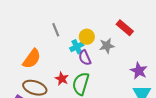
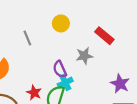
yellow circle: (87, 37) -> (61, 23), moved
cyan cross: (77, 47) -> (65, 83), moved

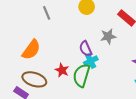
gray line: (27, 38) -> (47, 13), moved

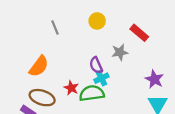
green semicircle: (81, 75) -> (92, 93), turned 65

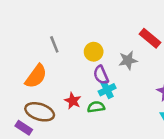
yellow circle: (97, 21) -> (94, 52), moved
gray line: (55, 27) -> (54, 44), moved
green semicircle: (92, 93) -> (96, 107), size x0.6

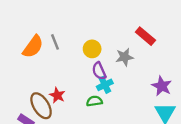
orange semicircle: (36, 76) -> (33, 47), moved
red star: (73, 101) -> (57, 95), moved
brown ellipse: (40, 112) -> (41, 106), turned 40

